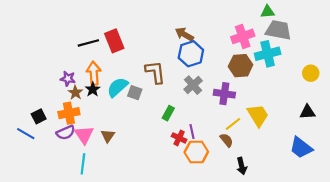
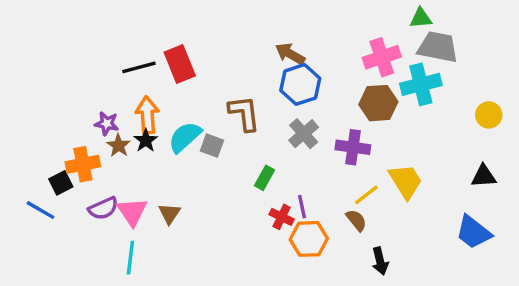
orange cross: (69, 113) -> (83, 164), moved

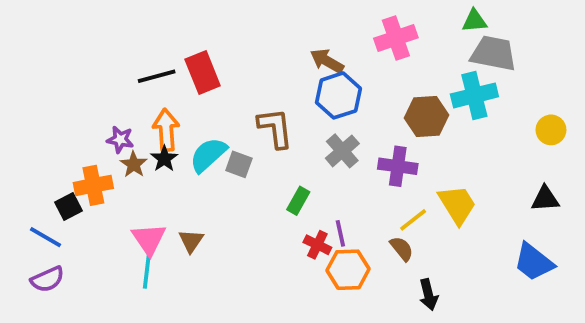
pink cross: (382, 57) -> (396, 38), moved
purple semicircle: (103, 208) -> (47, 279), moved
cyan line: (130, 258) -> (147, 270), moved

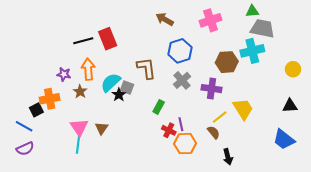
brown arrow: (327, 61) -> (165, 19), moved
black star: (164, 159) -> (119, 95), moved
brown star: (134, 164) -> (80, 92), moved

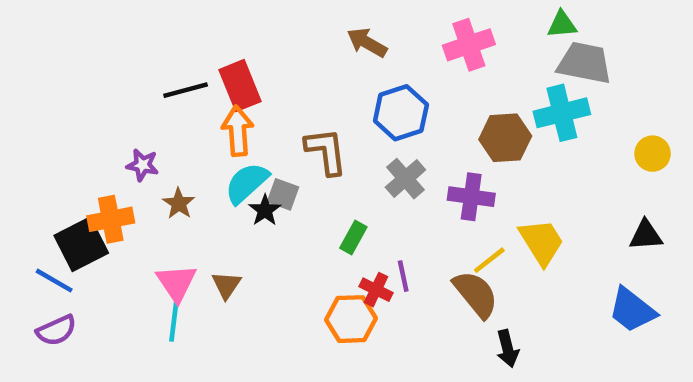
orange arrow: (88, 69) -> (238, 131), moved
black square: (36, 110) -> (81, 244), size x1.6
brown semicircle: (214, 132) -> (476, 294), size x1.6
orange hexagon: (185, 144) -> (351, 319), moved

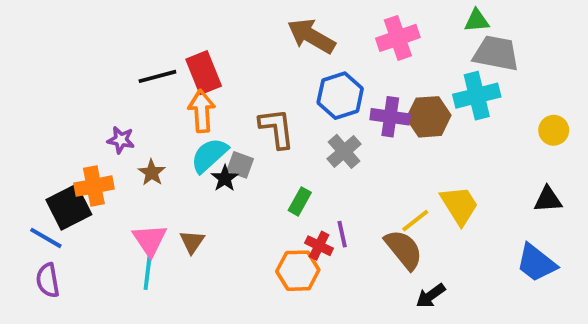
brown arrow: (367, 43) -> (311, 36), size x1.4
purple cross: (471, 197) -> (390, 117), moved
purple semicircle: (56, 330) -> (48, 280), turned 104
black arrow: (507, 349) -> (431, 296), turned 68

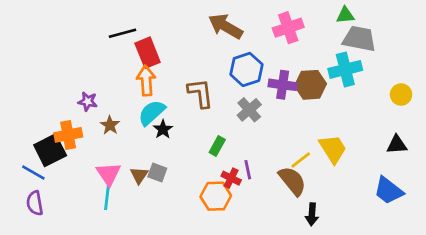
black line: (157, 76) -> (122, 33), moved
gray square: (240, 165) -> (157, 173), moved
black arrow: (431, 296) -> (312, 214), turned -50

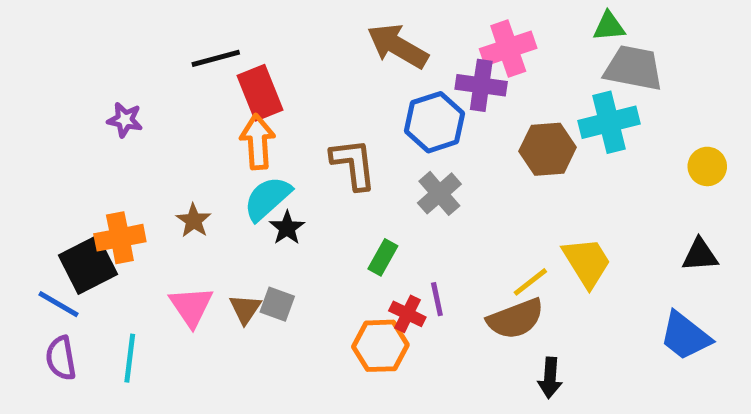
purple cross: (283, 85) -> (481, 85), moved
purple star: (88, 101) -> (125, 120), moved
brown semicircle: (292, 181) -> (516, 319), turned 108
cyan line: (107, 196) -> (130, 358), moved

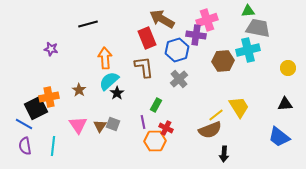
red rectangle: (260, 93) -> (147, 38), moved
purple line: (437, 299) -> (143, 122), moved

